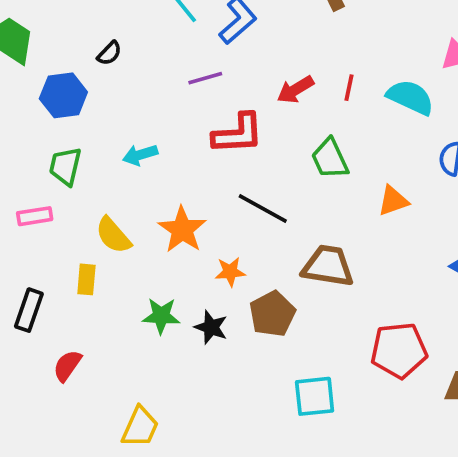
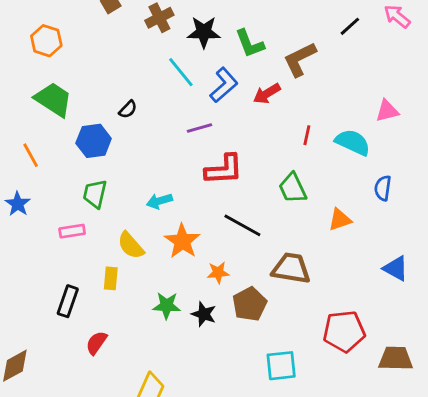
red arrow: (295, 90) -> (267, 94), moved
cyan arrow: (140, 155) -> (159, 201), moved

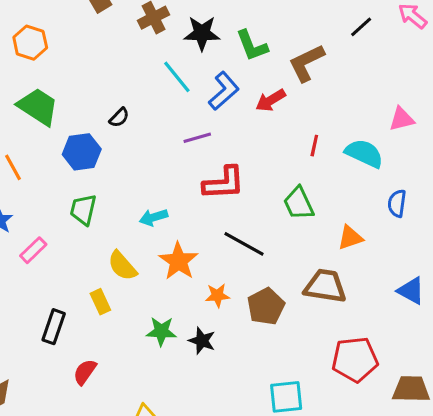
pink rectangle: (72, 231) -> (33, 250), moved, turned -35
brown trapezoid: (291, 268) -> (325, 286), moved
yellow rectangle: (111, 278) -> (100, 302), turned -30
brown pentagon: (250, 304) -> (266, 306), moved

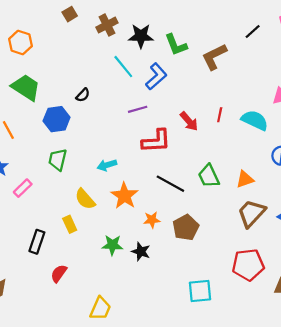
red arrow: (271, 100) -> (189, 121), moved, turned -100
green trapezoid: (299, 203) -> (209, 176), moved
brown trapezoid: (325, 286) -> (251, 213), moved, turned -56

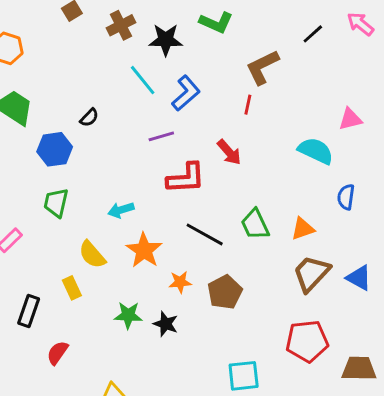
green L-shape: (176, 45) -> (216, 22), moved, turned -45
red line: (220, 115) -> (248, 105), moved

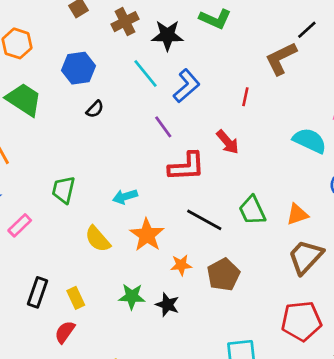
brown L-shape: (262, 67) -> (281, 59), moved
purple line: (161, 136) -> (163, 127), turned 70
blue hexagon: (55, 149) -> (79, 68), moved
yellow rectangle: (72, 288) -> (76, 298), moved

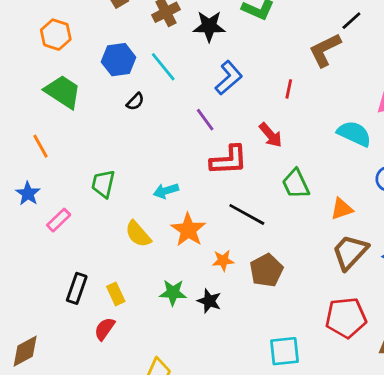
cyan line: (146, 74) -> (163, 67), moved
green trapezoid: (252, 210) -> (296, 184), moved

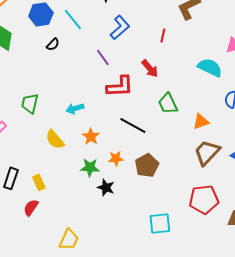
orange star: (188, 230) -> (91, 136), size x0.7
green star: (173, 293) -> (90, 167), moved

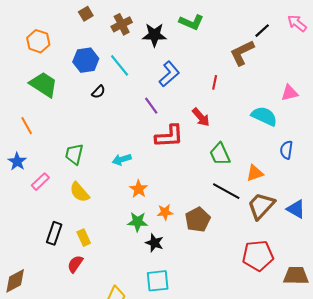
black line: (133, 125) -> (226, 191), moved
yellow semicircle: (55, 139) -> (79, 192), moved
cyan square: (160, 223) -> (158, 281), moved

